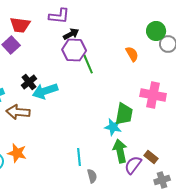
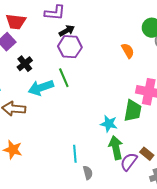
green line: (88, 64) -> (64, 78), moved
black cross: (29, 82) -> (25, 64), moved
green trapezoid: (124, 114) -> (133, 111), moved

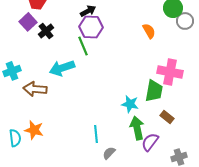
black cross: (25, 64) -> (46, 31), moved
green line: (64, 78) -> (83, 46), moved
brown rectangle: (147, 154) -> (167, 117), moved
gray semicircle: (88, 173) -> (109, 153), turned -120

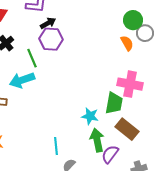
orange semicircle: (149, 31) -> (127, 43), moved
green line: (83, 46) -> (32, 58), moved
brown rectangle: (167, 117) -> (127, 129), size x1.6

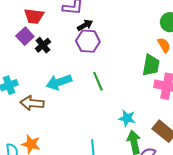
green line: (32, 58) -> (98, 81), moved
green trapezoid: (114, 103) -> (151, 65), moved

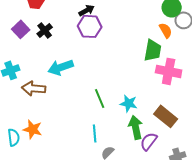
purple square: (25, 36) -> (21, 29), moved
green line: (98, 81) -> (100, 98), moved

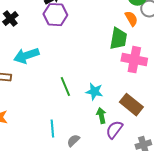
green arrow: (136, 127) -> (101, 116), size x0.7
cyan line: (95, 133) -> (52, 129), moved

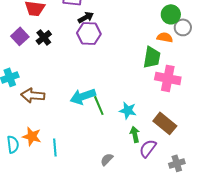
orange semicircle: (131, 19) -> (165, 37), turned -49
cyan arrow: (26, 56) -> (83, 96), moved
cyan line: (52, 129) -> (55, 147), moved

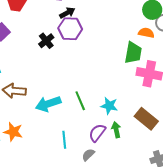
black cross: (44, 37) -> (46, 41), moved
cyan arrow: (83, 96) -> (48, 104), moved
cyan line: (55, 147) -> (64, 140), moved
purple semicircle: (148, 148) -> (97, 133), moved

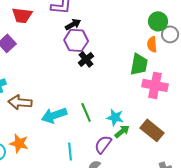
orange semicircle: (146, 33) -> (152, 44), turned -105
black cross: (46, 41) -> (86, 59), moved
green arrow: (116, 130) -> (122, 131), moved, turned 63

